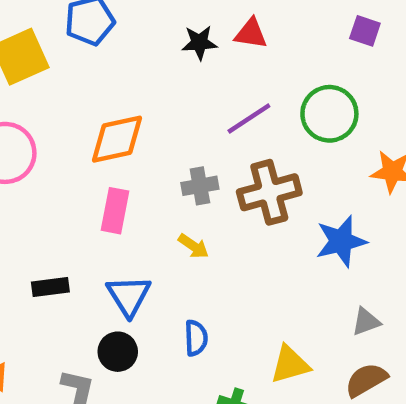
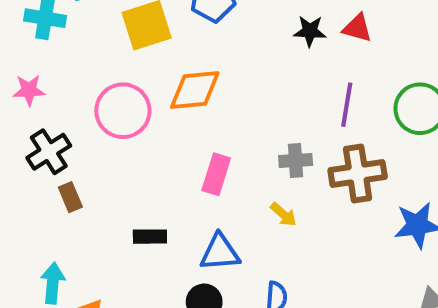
purple line: (249, 119) -> (347, 105), turned -54
orange diamond: (117, 139) -> (195, 90), moved
blue triangle: (129, 296) -> (220, 252), turned 51

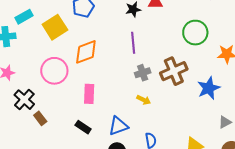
purple line: (347, 105) -> (133, 43), moved
pink rectangle: (216, 174) -> (89, 94), moved
black rectangle: (150, 237) -> (83, 127), turned 49

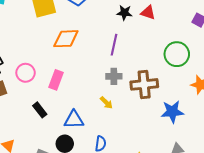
pink circle: (54, 71) -> (26, 73), moved, size x0.7

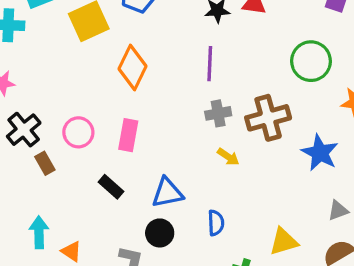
orange diamond: (66, 39) -> (132, 68), turned -52
yellow arrow: (106, 103) -> (228, 157), moved
blue star: (172, 112) -> (320, 153), turned -30

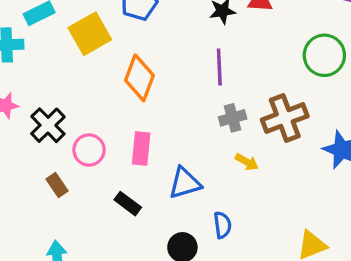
black cross: (24, 130) -> (48, 125), moved
blue triangle: (167, 193) -> (185, 183), moved
blue semicircle: (216, 223) -> (222, 225), moved

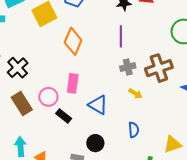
pink circle: (89, 150) -> (48, 97), moved
blue triangle: (185, 183) -> (98, 105), turned 45
brown rectangle: (57, 185) -> (22, 104), size x1.6
blue semicircle: (222, 225) -> (134, 130), moved

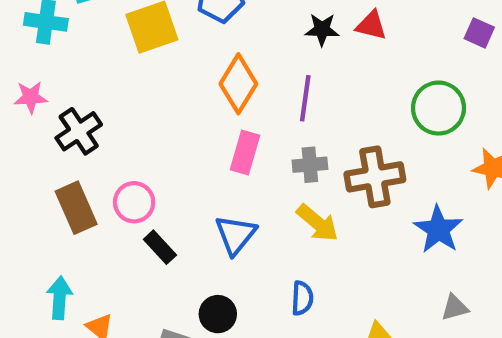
orange diamond: (73, 41) -> (238, 84), moved
pink rectangle: (73, 83) -> (245, 153), moved
yellow arrow: (135, 94) -> (318, 223), size x1.5
blue triangle: (98, 105) -> (236, 235), turned 30

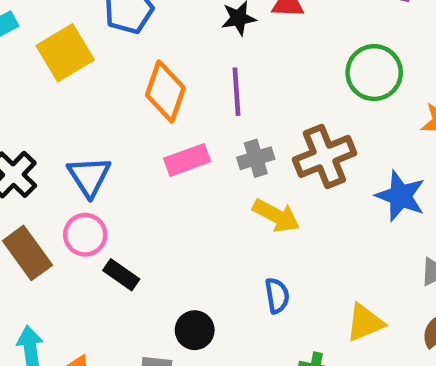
pink rectangle: (245, 153) -> (187, 160), turned 66
blue triangle: (236, 235) -> (89, 176), moved

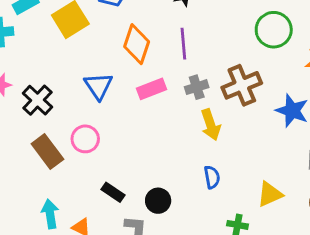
blue triangle: (89, 176) -> (98, 86), moved
yellow arrow: (276, 216) -> (211, 125), turned 44
black rectangle: (121, 275) -> (113, 192), moved

